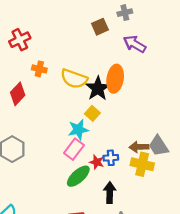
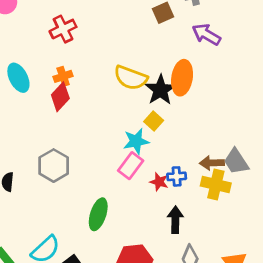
orange cross: (39, 69) -> (63, 76), moved, turned -32
green ellipse: (78, 176) -> (98, 214), moved, turned -30

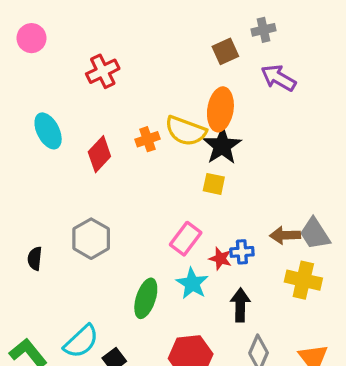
orange cross: (63, 76) -> (147, 139), moved
orange ellipse: (182, 78) -> (220, 109), moved
yellow square: (154, 121) -> (214, 184), turned -30
cyan star: (136, 141) -> (192, 283), moved, turned -30
yellow cross: (216, 185) -> (303, 280), moved

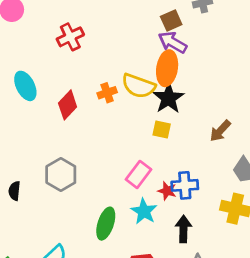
purple arrow: (278, 78) -> (173, 42), moved
brown arrow: (285, 235) -> (220, 131), moved, turned -45
blue cross: (242, 252) -> (185, 185), size x1.4

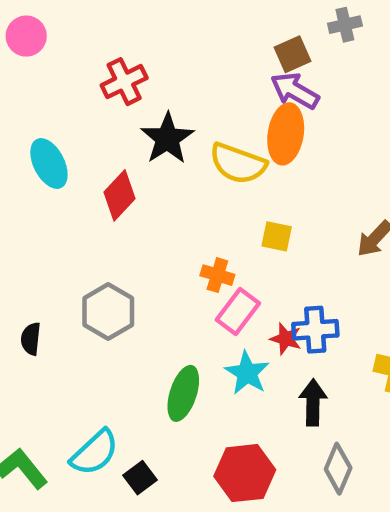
orange cross: (107, 93) -> (217, 275), moved, turned 36
black star: (168, 98) -> (167, 138), moved

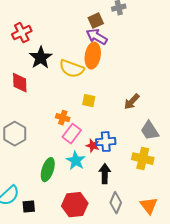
red diamond: (120, 195) -> (20, 83), turned -45
black square: (140, 478) -> (29, 207), turned 32

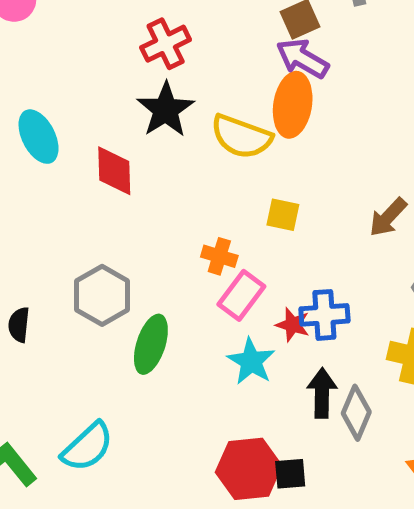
red cross: (22, 33) -> (166, 44), moved
green ellipse: (48, 170) -> (151, 344), moved
gray diamond: (116, 203) -> (356, 413), moved
black square: (29, 207) -> (290, 474), moved

